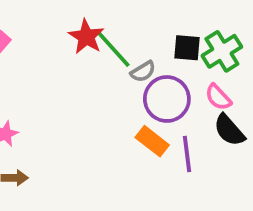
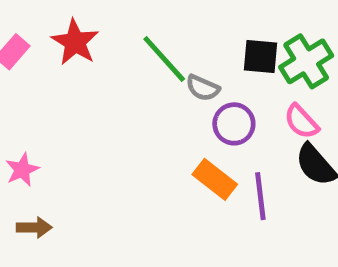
red star: (86, 37) -> (75, 42), moved
gray semicircle: (143, 71) -> (203, 88), turned 55
purple circle: (167, 99) -> (234, 124), size x0.7

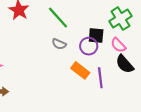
black square: (260, 57) -> (96, 36), moved
gray semicircle: (203, 88) -> (59, 44), moved

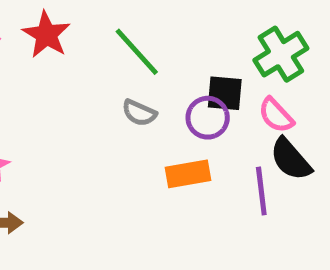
orange rectangle: (80, 70) -> (188, 174), turned -48
purple line: (100, 78) -> (261, 191), moved

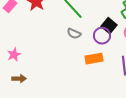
black square: (225, 93) -> (109, 26), turned 35

